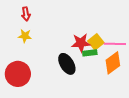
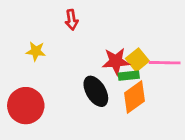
red arrow: (26, 14) -> (72, 20), moved
orange diamond: (113, 63) -> (134, 97), moved

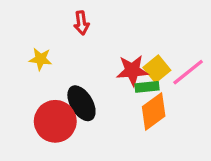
pink line: (165, 63) -> (188, 72), turned -40
black ellipse: (96, 91) -> (81, 103), moved
red circle: (26, 106) -> (55, 121), moved

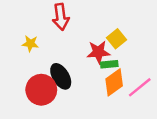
red arrow: (81, 23) -> (61, 17), size x1.5
yellow square: (157, 69) -> (117, 39), moved
pink line: (188, 72) -> (140, 87), moved

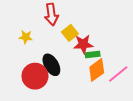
yellow square: (117, 39) -> (70, 33), moved

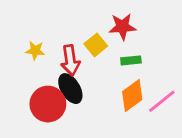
red arrow: (51, 14) -> (70, 60), moved
red star: (83, 44) -> (122, 27), moved
green rectangle: (93, 55) -> (131, 60), moved

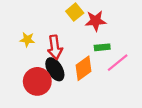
yellow square: (96, 45) -> (75, 12), moved
orange diamond: (132, 96) -> (83, 68), moved
pink line: (162, 101) -> (118, 63), moved

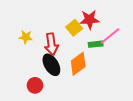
yellow square: (75, 12) -> (74, 28), moved
pink line: (118, 63) -> (110, 36), moved
red circle: (37, 81) -> (35, 85), moved, size x0.6

